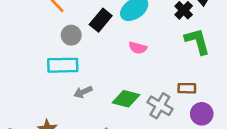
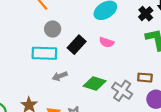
black rectangle: (101, 20) -> (77, 45), moved

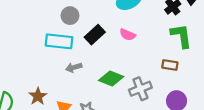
brown rectangle: (145, 78) -> (170, 65), moved
gray cross: (122, 91) -> (140, 89), turned 30

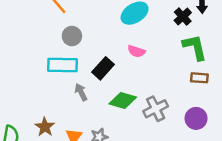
black rectangle: (95, 35) -> (103, 68), moved
brown rectangle: (170, 65) -> (199, 78), moved
gray arrow: (74, 67) -> (81, 92), turned 84

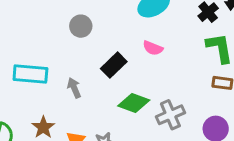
cyan rectangle: (62, 65) -> (30, 74), moved
gray arrow: (81, 92) -> (74, 88), moved

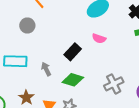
gray circle: (81, 26) -> (27, 26), moved
green diamond: (134, 103) -> (73, 80), moved

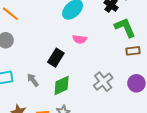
green diamond: (73, 80) -> (62, 86), turned -30

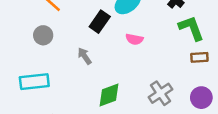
black rectangle: (56, 58) -> (100, 22), moved
gray arrow: (33, 80) -> (85, 56), moved

